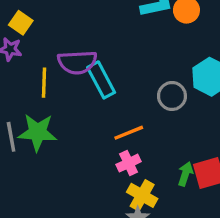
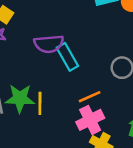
yellow line: (44, 83) -> (40, 103), moved
pink cross: (129, 163) -> (90, 120), size x1.5

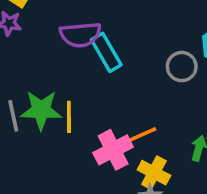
orange line: (90, 97) -> (141, 135), moved
pink cross: (90, 120) -> (113, 150), moved

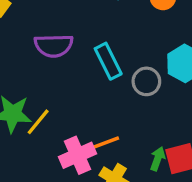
cyan rectangle: (106, 52) -> (108, 61), moved
yellow line: (69, 117) -> (38, 122), turned 36

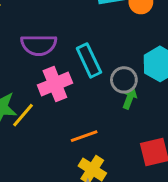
pink cross: (77, 155) -> (55, 84), moved
green arrow: (158, 159) -> (130, 98), moved

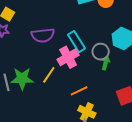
pink cross: (55, 84) -> (68, 57), moved
yellow line: (23, 115) -> (49, 75), moved

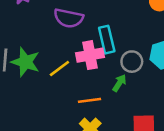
green arrow: (106, 63) -> (119, 83), moved

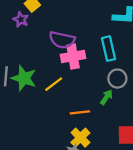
cyan rectangle: (107, 40) -> (109, 49), moved
pink cross: (90, 55) -> (73, 56), moved

